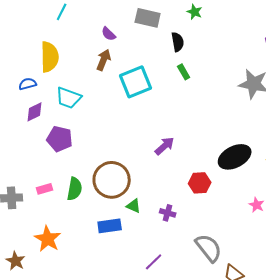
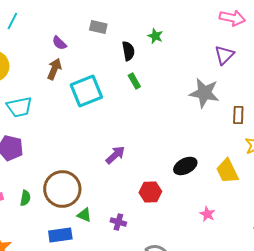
green star: (195, 12) -> (155, 36), moved
gray rectangle: (148, 18) -> (98, 27), size x0.7
cyan trapezoid: (69, 98) -> (19, 107), turned -32
black ellipse: (235, 157) -> (185, 166), size x0.7
green semicircle: (75, 189) -> (25, 198), size x0.7

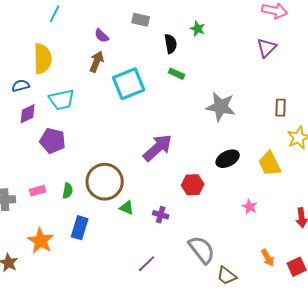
green rectangle: (134, 81) -> (177, 74), turned -35
gray star: (204, 93) -> (221, 107), moved
purple arrow: (115, 155) -> (158, 148), size x1.5
blue rectangle: (60, 235) -> (80, 228), moved, turned -65

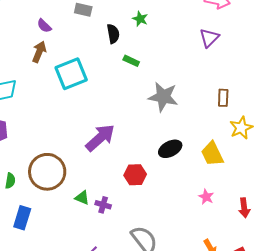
green rectangle: (177, 74) -> (131, 61), moved
pink star: (250, 207) -> (206, 197), moved
green triangle: (127, 208) -> (82, 198), moved

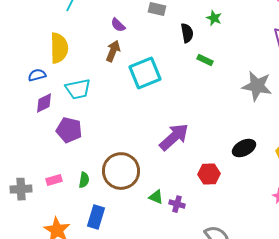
gray star: (163, 97) -> (257, 86), moved

